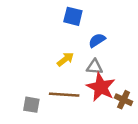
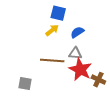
yellow arrow: (65, 59) -> (52, 30), moved
brown line: (64, 95) -> (52, 60), moved

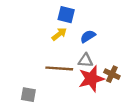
red star: (80, 69) -> (91, 79), turned 30
brown cross: (98, 80) -> (112, 74), moved

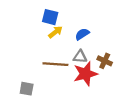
blue square: (66, 15) -> (50, 17), moved
brown cross: (112, 74) -> (105, 61), moved

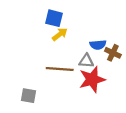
blue semicircle: (82, 34) -> (98, 45), moved, turned -152
brown cross: (105, 61) -> (113, 53), moved

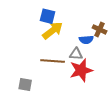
yellow arrow: (60, 34) -> (53, 30), size x1.5
brown cross: (113, 53) -> (99, 29), moved

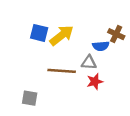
blue square: (48, 16) -> (39, 33), moved
red star: (81, 70) -> (95, 82), size x0.6

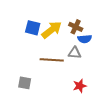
brown cross: (116, 34) -> (76, 27), moved
red star: (95, 82) -> (80, 86), moved

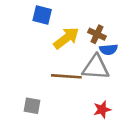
blue square: (33, 28) -> (42, 15), moved
gray triangle: (75, 53) -> (96, 67), size x1.6

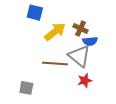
gray triangle: (96, 67) -> (79, 56), turned 35
red star: (102, 110) -> (85, 80), moved

